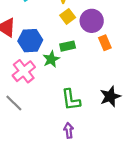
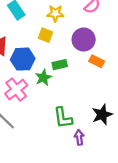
yellow square: (68, 16) -> (46, 35), moved, turned -32
orange rectangle: (105, 43) -> (97, 61), turned -40
purple arrow: (69, 130) -> (79, 137), moved

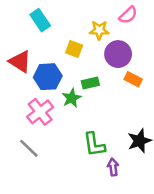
yellow star: (55, 13) -> (99, 30), moved

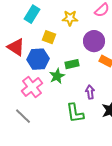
cyan rectangle: (40, 20) -> (32, 14), turned 66
yellow star: (99, 30) -> (70, 18), moved
yellow square: (74, 49) -> (49, 37), moved
purple arrow: (113, 167) -> (90, 92), moved

